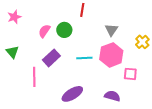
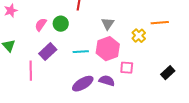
purple ellipse: (72, 94) -> (83, 84), moved
purple semicircle: (112, 96) -> (107, 81), moved

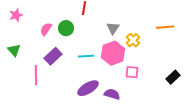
yellow cross: (139, 36) -> (133, 40), moved
purple semicircle: (107, 81) -> (112, 94), moved

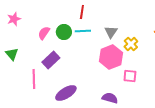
cyan line: (86, 56) -> (83, 31), moved
purple ellipse: (88, 88) -> (66, 93), moved

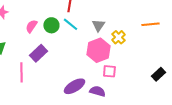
cyan line: (83, 31) -> (70, 24), turned 42
pink square: (130, 76) -> (109, 71), moved
purple ellipse: (66, 93) -> (74, 86), moved

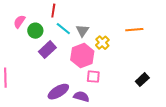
cyan line: (70, 24) -> (63, 29), moved
pink semicircle: (31, 26) -> (19, 22), moved
purple rectangle: (38, 53) -> (47, 50), moved

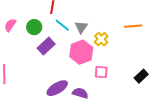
pink semicircle: (19, 22) -> (10, 25), moved
pink square: (93, 77) -> (101, 72), moved

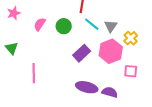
purple rectangle: (46, 46) -> (82, 53), moved
purple ellipse: (57, 88) -> (87, 87), turned 45

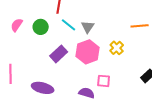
yellow cross: (131, 38) -> (117, 48), moved
pink square: (131, 71) -> (104, 81), moved
purple ellipse: (87, 87) -> (43, 88), moved

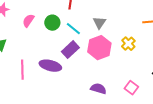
cyan line: (69, 25) -> (73, 29), moved
pink square: (104, 81) -> (131, 88), moved, turned 32
purple ellipse: (43, 88) -> (50, 66), moved

